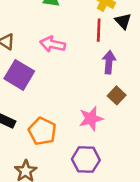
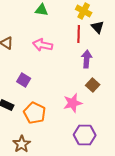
purple square: (19, 75) -> (24, 80), moved, size x0.6
purple hexagon: (86, 160) -> (85, 135), moved

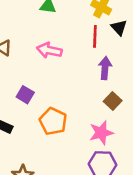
pink star: (73, 103) -> (101, 133), moved
orange pentagon: (35, 113) -> (53, 121), moved

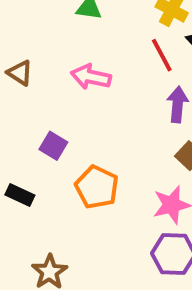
red line: (95, 36) -> (162, 55), turned -30

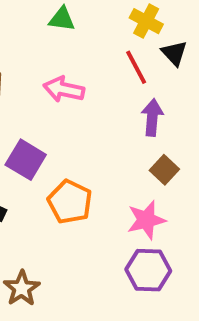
purple square: (53, 146) -> (26, 160), size x1.4

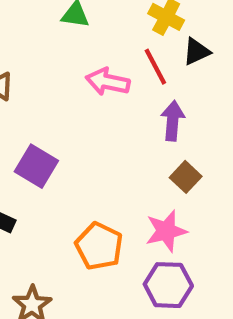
black triangle: (174, 53) -> (196, 51), turned 48
pink arrow: (64, 89) -> (108, 82), moved
orange pentagon: (70, 202) -> (99, 246), moved

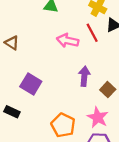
purple arrow: (173, 121) -> (84, 76), moved
pink star: (166, 231) -> (98, 117), turned -30

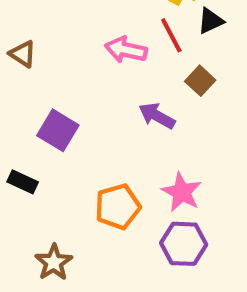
purple arrow: (84, 76) -> (157, 116), turned -66
brown square: (108, 90) -> (200, 81), moved
orange pentagon: (63, 125) -> (118, 207), turned 30

